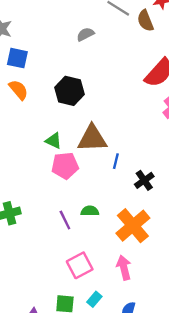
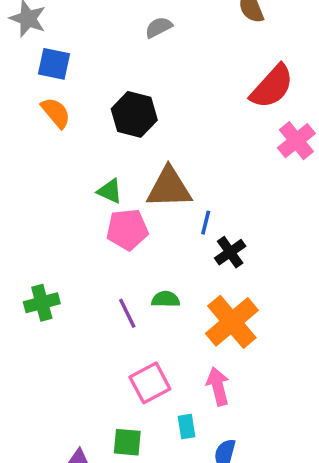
black cross: (144, 180) -> (230, 252), moved
cyan rectangle: (94, 299) -> (187, 426), moved, turned -49

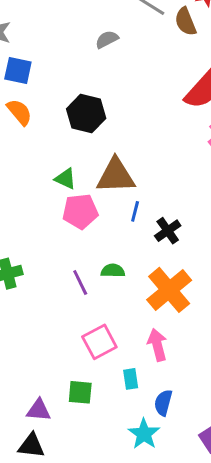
blue line: (206, 223) -> (135, 211), moved

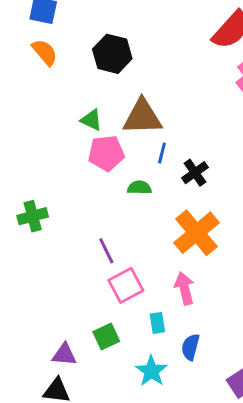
green semicircle: (113, 271) -> (139, 188), moved
purple line: (80, 283) -> (106, 251), moved
green square: (80, 392) -> (106, 336), turned -30
cyan star: (144, 434) -> (151, 371), moved

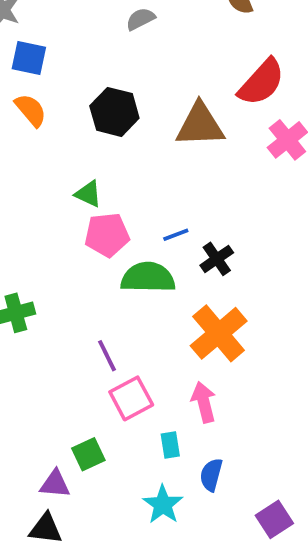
brown triangle: (142, 117) -> (200, 125), moved
blue line: (162, 153) -> (176, 235), turned 55
green semicircle: (139, 188) -> (148, 278), size x1.8
green square: (106, 336) -> (88, 454), moved

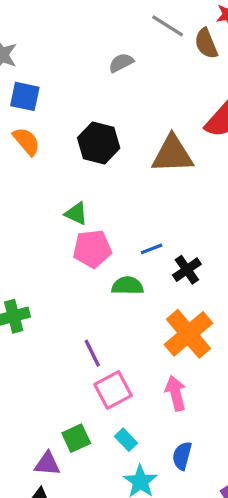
green semicircle: (148, 278) -> (128, 286), size x0.7
cyan rectangle: (170, 445) -> (126, 440), moved, turned -35

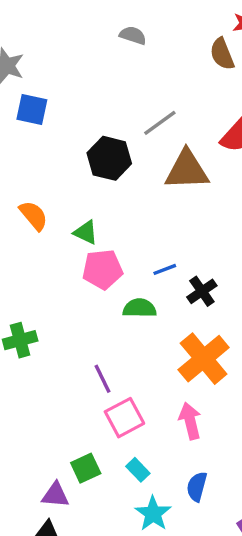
gray line: (168, 26) -> (160, 123), moved, turned -68
gray semicircle: (121, 63) -> (133, 35), moved, turned 45
orange semicircle: (26, 141) -> (34, 216), moved

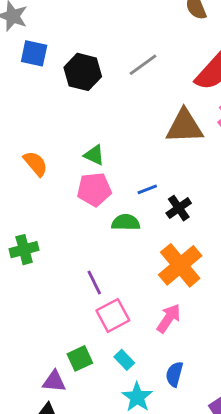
black hexagon: (109, 158) -> (83, 72), moved
brown triangle: (187, 170) -> (184, 126), moved
orange semicircle: (34, 216) -> (35, 164), moved
green triangle: (86, 232) -> (94, 155), moved
pink arrow: (190, 421) -> (169, 318), turned 48

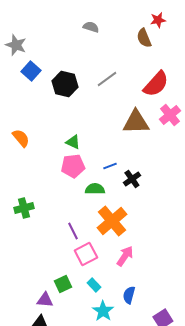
blue square: (34, 53) -> (31, 71), turned 30
orange semicircle: (35, 164) -> (21, 138), moved
orange cross: (180, 265) -> (112, 221), moved

